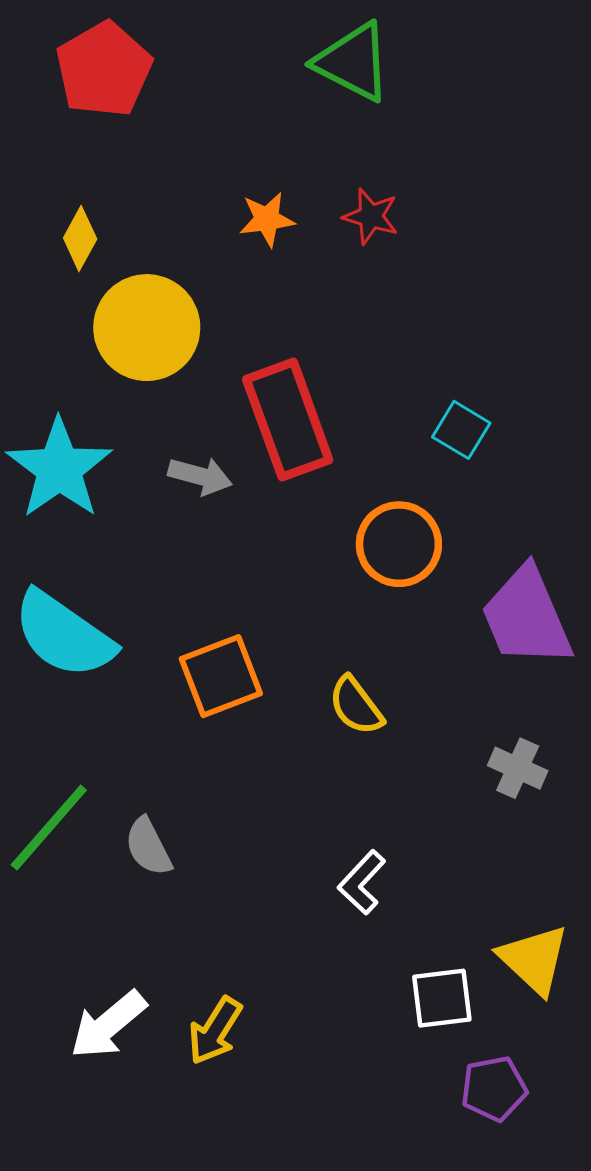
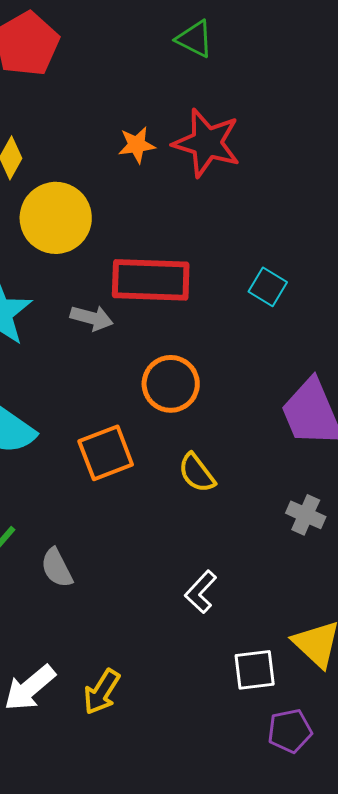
green triangle: (353, 62) -> (195, 39), size x0.7
red star: (371, 216) -> (207, 143), size x1.8
red rectangle: (288, 420) -> (151, 280), turned -68
orange circle: (399, 544) -> (171, 384), moved

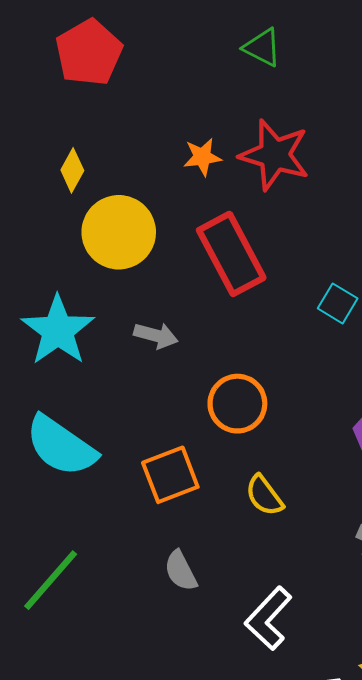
red rectangle: (151, 280) -> (231, 254), moved, turned 60
gray semicircle: (57, 568) -> (181, 571), moved
white L-shape: (201, 592) -> (268, 618), size x1.4

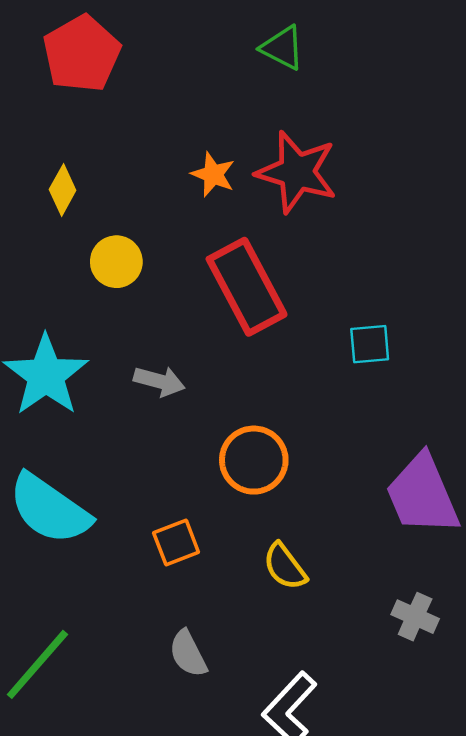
orange star: (202, 157) -> (213, 174), turned 30
yellow circle: (119, 232) -> (116, 262), size x0.6
cyan square: (338, 303) -> (370, 344), turned -36
orange square: (170, 475) -> (176, 543), size x0.7

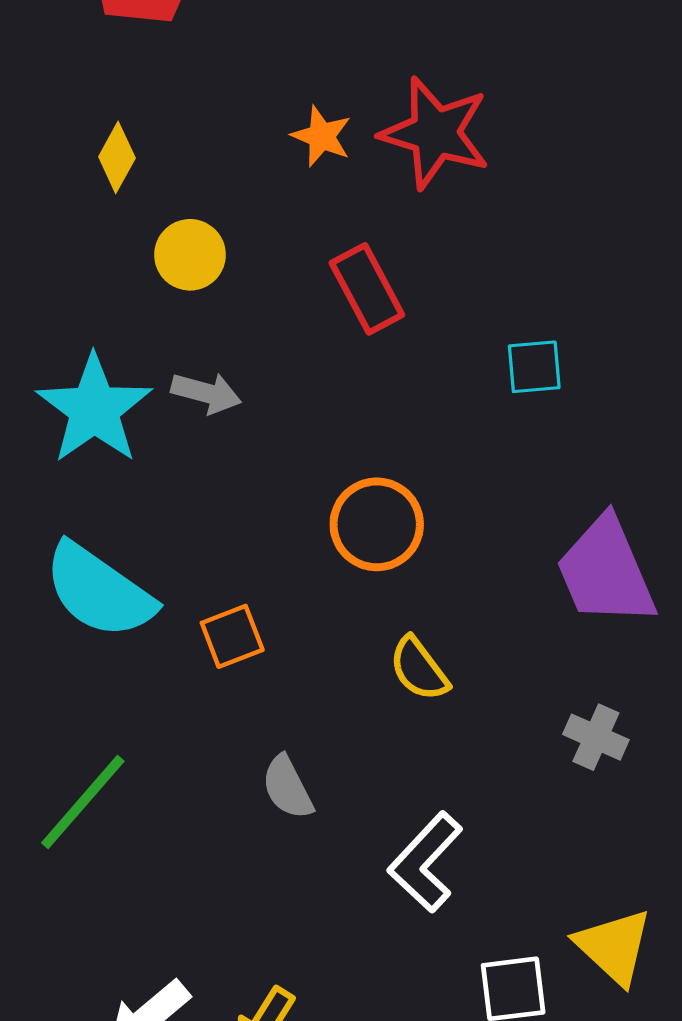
red rectangle: (247, 287) -> (367, 289), size x0.7
gray arrow: (159, 381) -> (206, 393), moved
orange square: (176, 543) -> (232, 636), moved

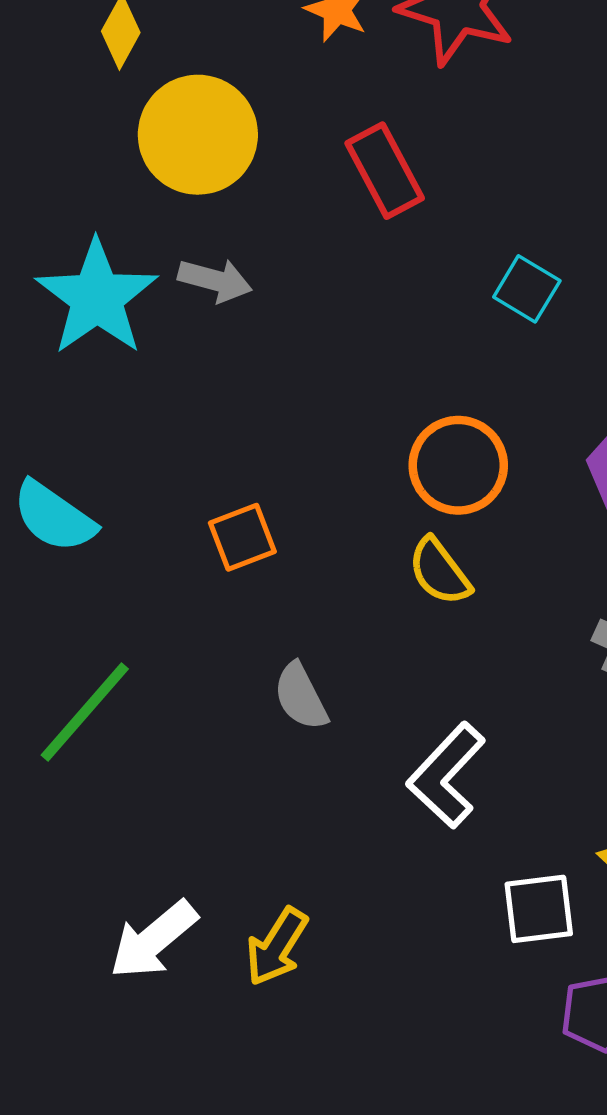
yellow circle: (190, 255) -> (198, 135), size x1.6
cyan square: (534, 367) -> (527, 289), moved, turned 36
orange circle: (377, 524) -> (458, 465), moved
cyan semicircle: (99, 591) -> (54, 517), moved, size x0.7

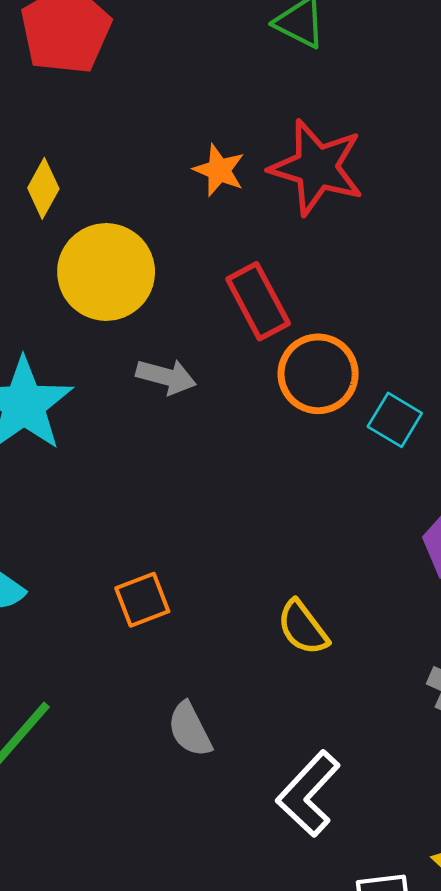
gray arrow: (215, 280) -> (166, 377), moved
cyan square: (527, 289) -> (395, 420), moved
orange circle: (458, 465) -> (318, 374), moved

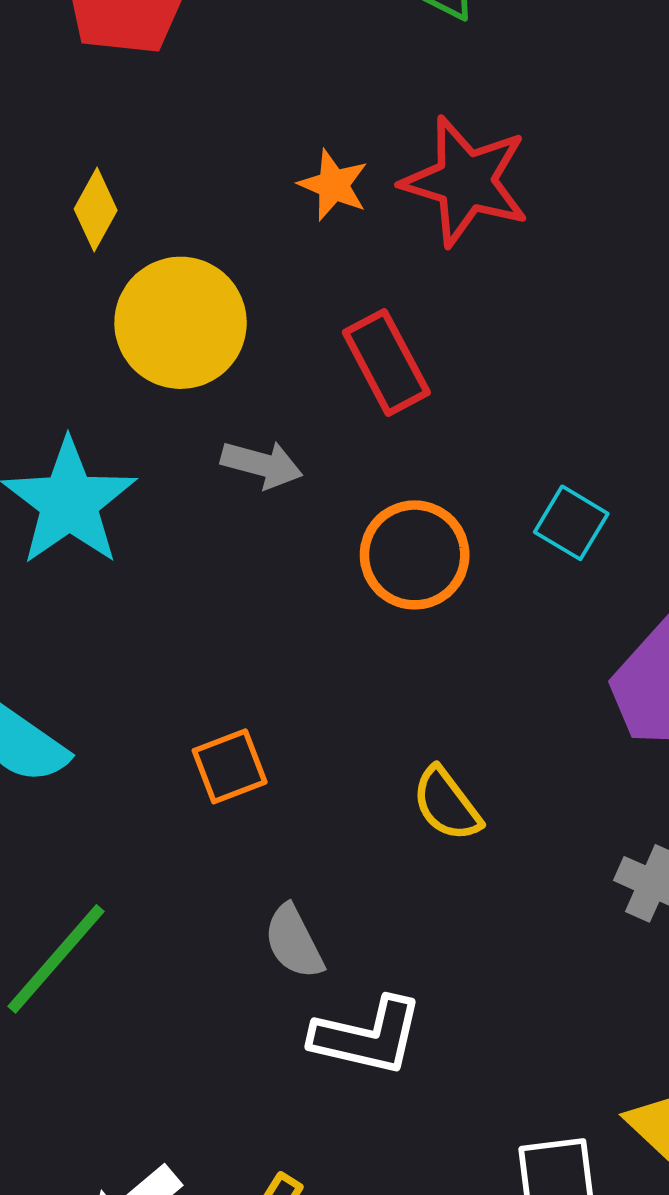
orange circle: (318, 374) -> (415, 555), moved
white L-shape: (308, 794) -> (367, 1036), moved, turned -120

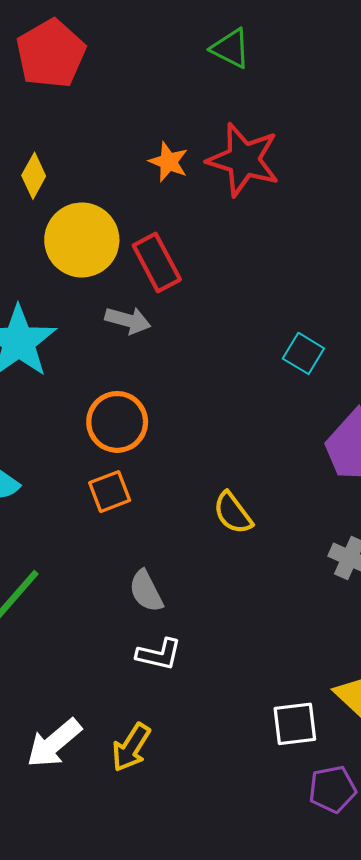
red rectangle: (386, 362) -> (157, 262), moved
orange circle: (415, 555) -> (117, 422), moved
white L-shape: (367, 1036) -> (159, 654), moved, size x0.7

